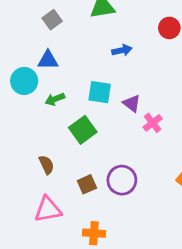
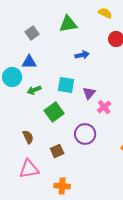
purple triangle: (132, 103) -> (89, 93), turned 32
purple circle: (122, 180) -> (85, 134), moved

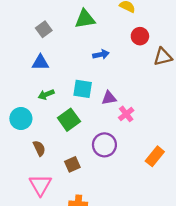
cyan circle: (12, 77) -> (21, 119), moved
purple triangle: (89, 93) -> (109, 98), turned 40
pink triangle: (29, 169) -> (40, 185), turned -50

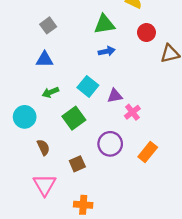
green triangle: (85, 19) -> (104, 24), moved
cyan square: (83, 89) -> (88, 86), turned 30
orange rectangle: (155, 156) -> (148, 152), moved

